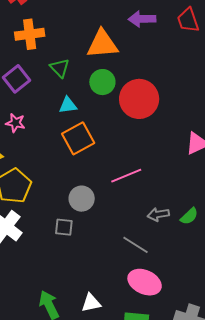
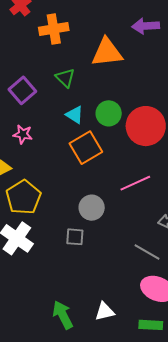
orange cross: (30, 34) -> (54, 29), moved
green circle: (102, 82) -> (109, 113), moved
red circle: (139, 99) -> (146, 126), moved
cyan triangle: (68, 105) -> (75, 115), turned 42

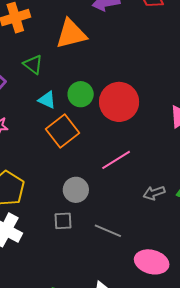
gray line: (147, 252) -> (108, 231), moved

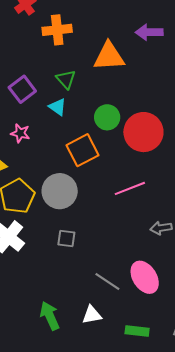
cyan triangle: (47, 100) -> (58, 107), moved
gray circle: (76, 190) -> (60, 191), moved, size x1.4
gray line: (108, 231) -> (107, 282), moved
pink ellipse: (152, 262) -> (145, 277), moved, turned 32

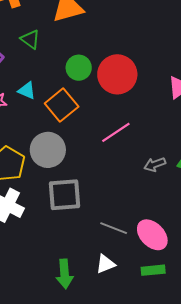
cyan triangle: (58, 107) -> (27, 91), moved
gray square: (66, 239) -> (64, 195), size x1.8
pink ellipse: (145, 277) -> (152, 235), moved
green arrow: (50, 316) -> (65, 274), turned -148

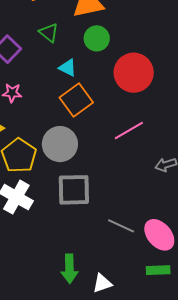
green circle: (79, 68) -> (97, 38), moved
cyan triangle: (27, 91) -> (68, 68), moved
white triangle: (105, 264) -> (102, 283), moved

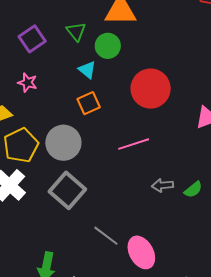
green circle: (97, 38) -> (108, 46), moved
orange square: (76, 100) -> (89, 103), size x0.7
gray square: (74, 190) -> (67, 190), turned 30

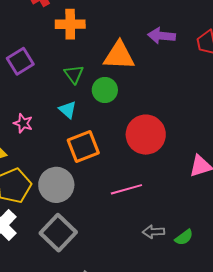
purple square: (32, 39) -> (20, 61), moved
cyan triangle: (87, 70) -> (68, 110), moved
orange square: (89, 103) -> (83, 146), size x1.4

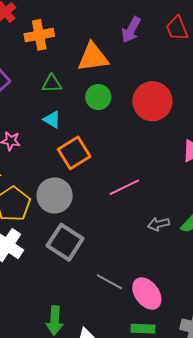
purple arrow: (161, 36) -> (131, 30), turned -56
green triangle: (74, 74) -> (52, 84), turned -45
green circle: (105, 90) -> (98, 97), moved
red circle: (146, 135) -> (152, 101), moved

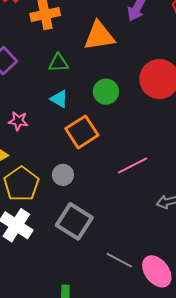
green circle: (98, 97) -> (106, 92), moved
gray circle: (55, 195) -> (63, 175), size x0.6

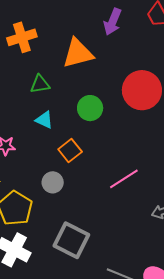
orange square: (82, 132) -> (70, 150), size x0.7
gray circle: (63, 175) -> (53, 182), moved

